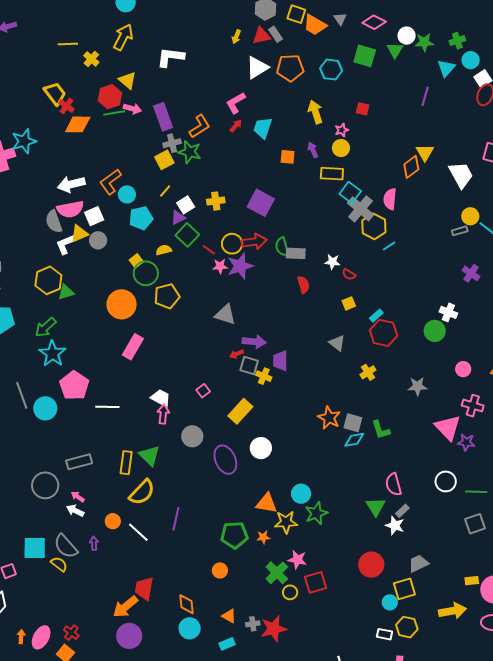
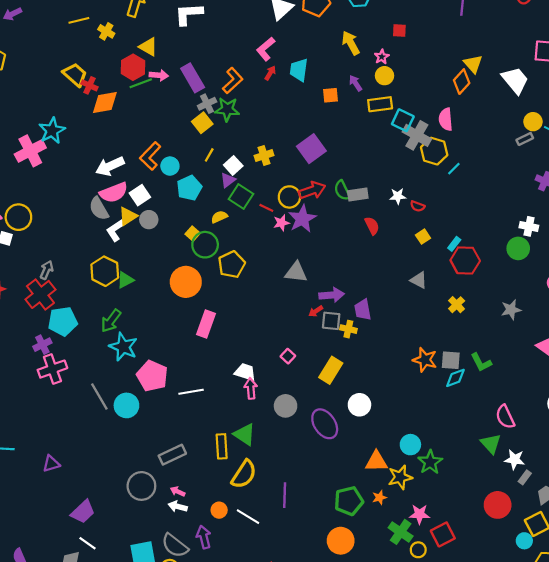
purple square: (261, 203) -> (311, 149), turned 36
gray rectangle: (402, 511) -> (525, 477), moved
purple arrow: (94, 543) -> (204, 537), size x1.5
orange circle: (220, 570) -> (341, 541), size x1.6

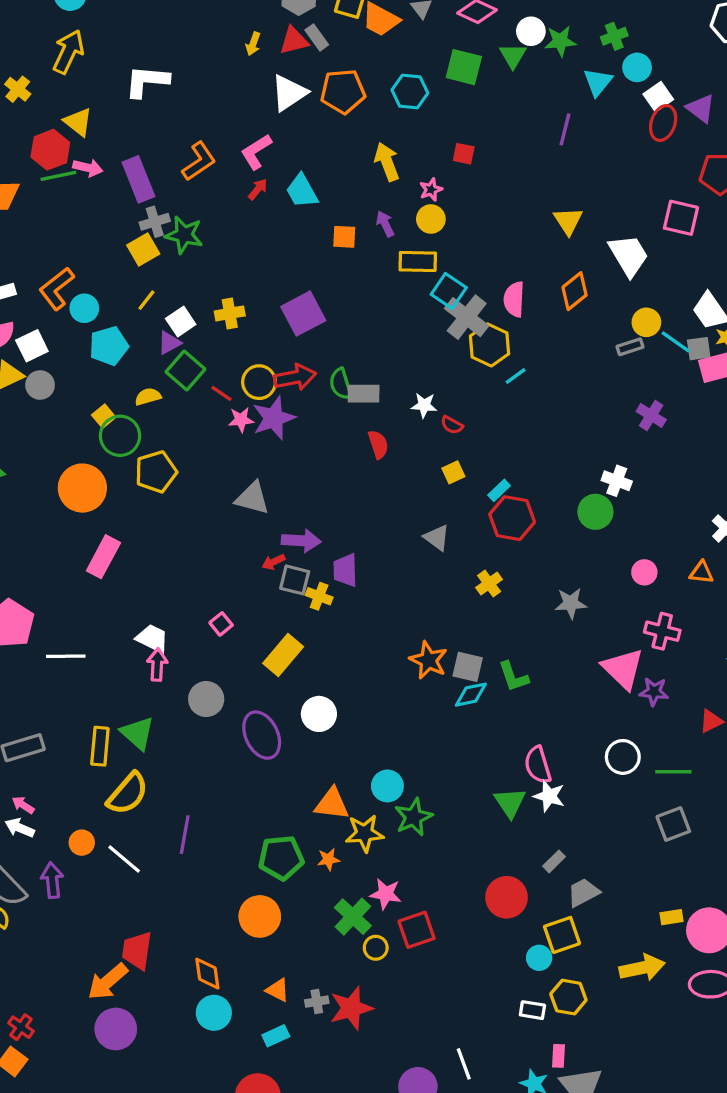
cyan trapezoid: (299, 70) -> (302, 191), turned -45
orange L-shape: (233, 81) -> (199, 161), moved
orange diamond: (462, 82) -> (575, 291), moved
white star: (515, 459) -> (549, 796), moved

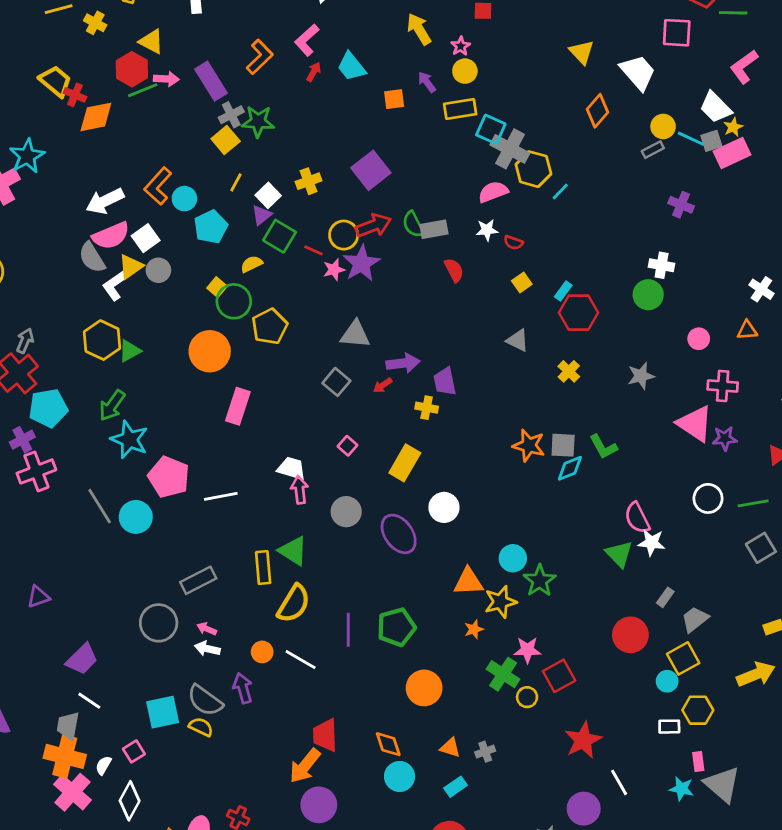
pink semicircle: (514, 299) -> (493, 192), moved, turned 76
gray square: (295, 580) -> (336, 382), moved, turned 36
green pentagon: (281, 858) -> (396, 627), moved
red star: (351, 1008) -> (583, 740), moved

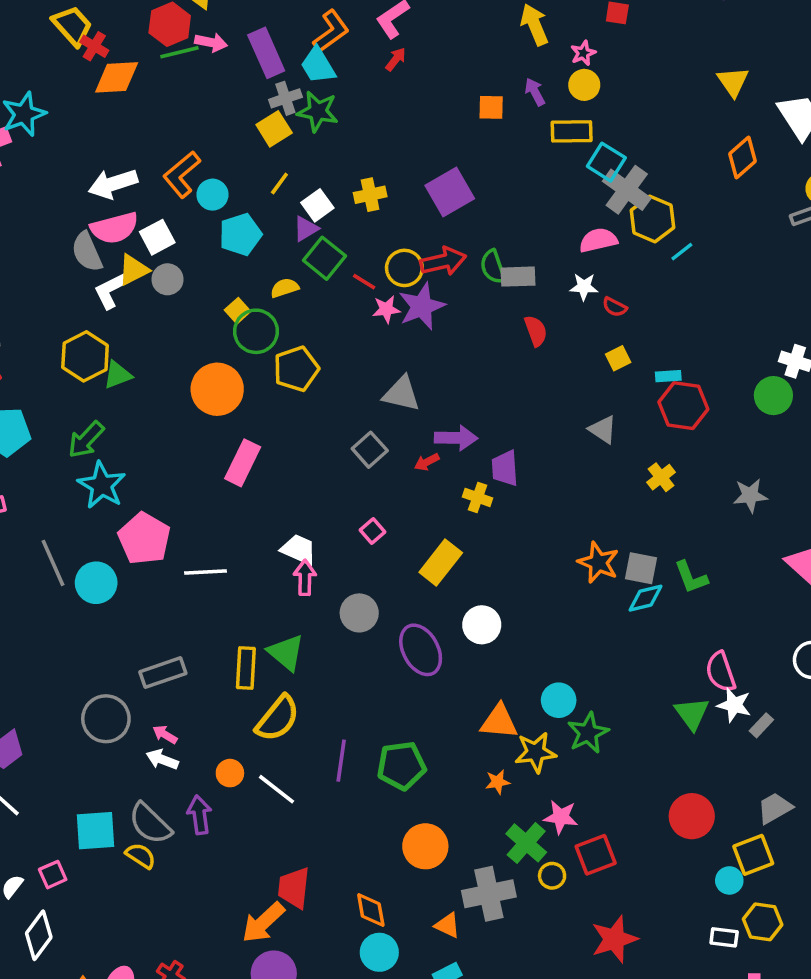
cyan trapezoid: (351, 67) -> (318, 65), moved
cyan rectangle: (563, 291) -> (668, 376), turned 42
gray rectangle: (665, 597) -> (761, 725), moved
gray cross: (485, 752) -> (489, 894), moved, size x2.0

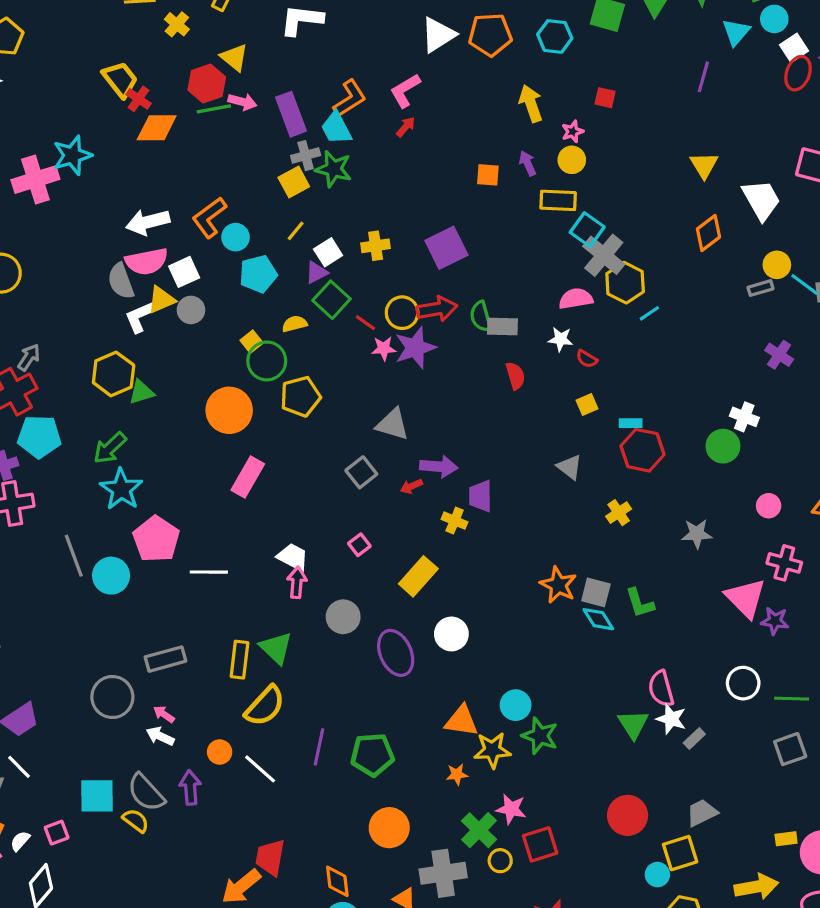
cyan diamond: (646, 598) -> (598, 619), turned 68
green star: (588, 733) -> (540, 736), turned -30

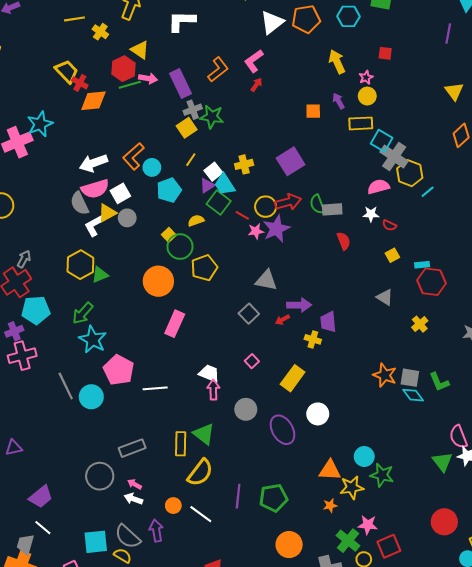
cyan trapezoid: (336, 128) -> (225, 184), moved

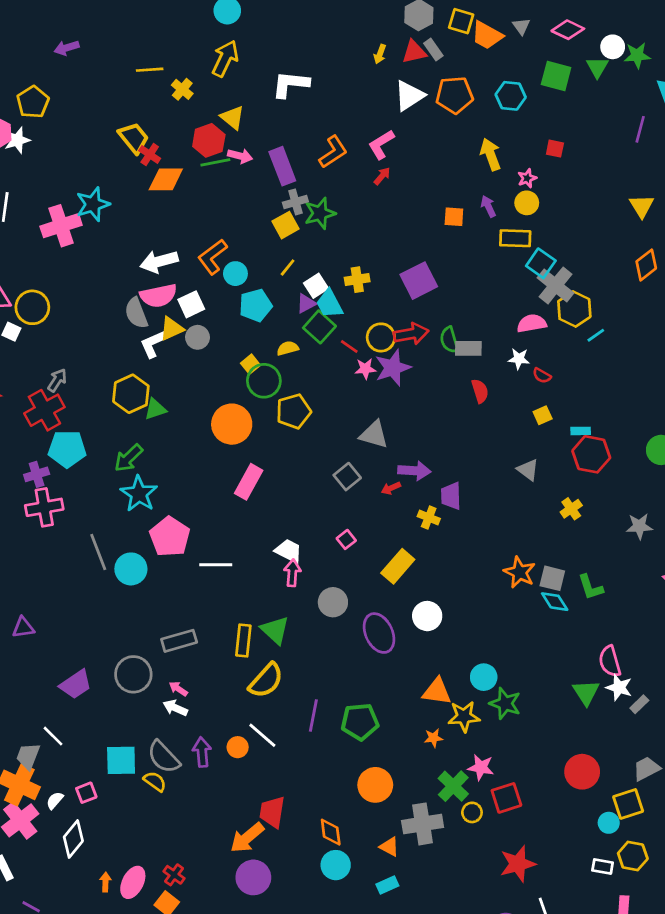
green star: (212, 117) -> (320, 213), turned -30
purple trapezoid: (41, 497) -> (76, 684), moved
orange circle: (173, 506) -> (238, 747), moved

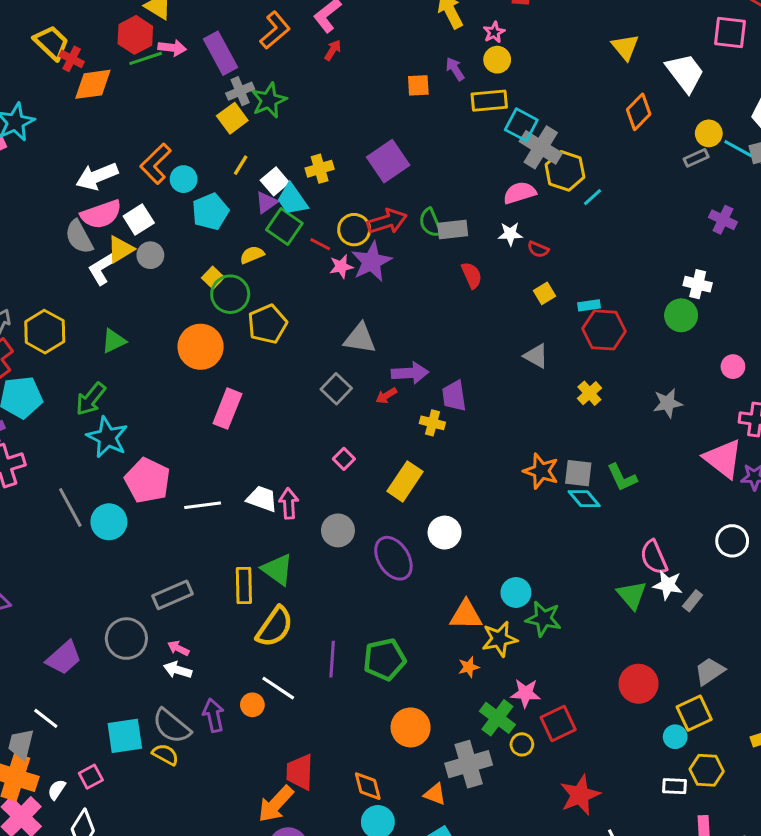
yellow hexagon: (131, 394) -> (45, 332), moved
white trapezoid: (289, 551) -> (262, 499), moved

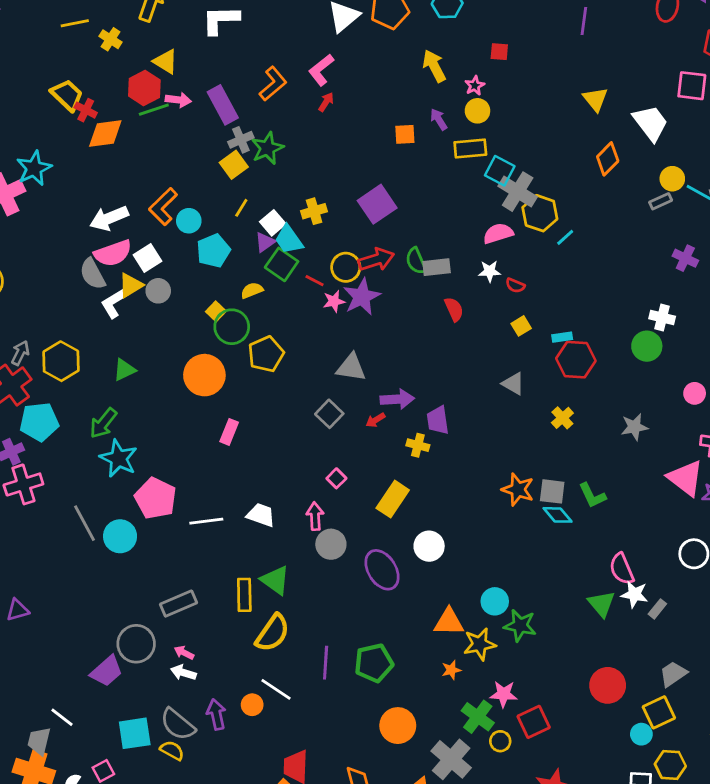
pink rectangle: (227, 409) -> (229, 432), size x0.7
pink arrow: (289, 503) -> (315, 516), moved
purple trapezoid: (64, 658) -> (107, 671), moved
gray cross: (469, 764) -> (451, 759), turned -33

